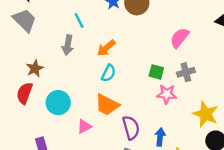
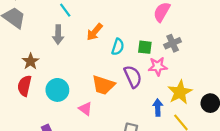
cyan semicircle: (108, 73) -> (118, 47), moved
yellow star: (206, 114) -> (180, 92), moved, turned 30
pink triangle: (84, 127) -> (85, 109), turned -48
purple semicircle: (131, 128) -> (133, 77), moved

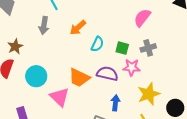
purple semicircle: (133, 77) -> (107, 74), turned -60
blue arrow: (158, 108) -> (115, 103), moved
pink triangle: (85, 109) -> (60, 97), size x1.5

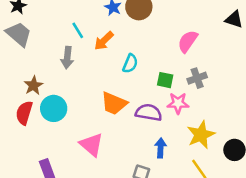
orange arrow: (78, 28) -> (104, 41), moved
cyan semicircle: (97, 44) -> (130, 64), moved
cyan circle: (36, 76) -> (54, 108), moved
orange trapezoid: (79, 78) -> (114, 103), moved

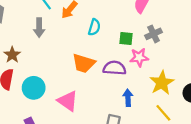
cyan circle: (54, 108) -> (34, 88), moved

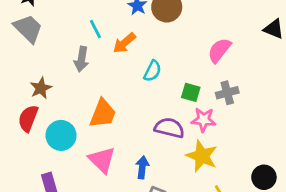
orange trapezoid: (84, 63) -> (103, 114), moved, turned -95
yellow star: (162, 83) -> (202, 156), moved, turned -30
blue arrow: (128, 98) -> (142, 167), moved

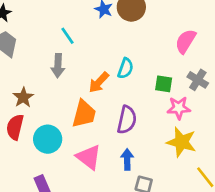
orange arrow: (124, 43) -> (99, 82), moved
gray cross: (227, 93) -> (198, 80), turned -36
purple semicircle: (169, 128) -> (127, 120), moved, turned 96

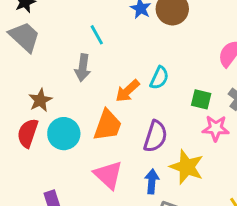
cyan circle: (48, 139) -> (64, 134), moved
yellow star: (181, 142) -> (187, 167), moved

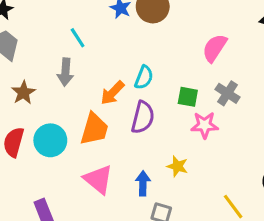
brown star: (40, 100) -> (23, 93), moved
purple semicircle: (155, 136) -> (143, 117), moved
yellow star: (187, 167) -> (177, 166), size x0.6

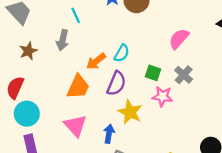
cyan circle: (50, 140) -> (27, 114), moved
yellow star: (177, 166) -> (130, 112), moved, size x1.5

